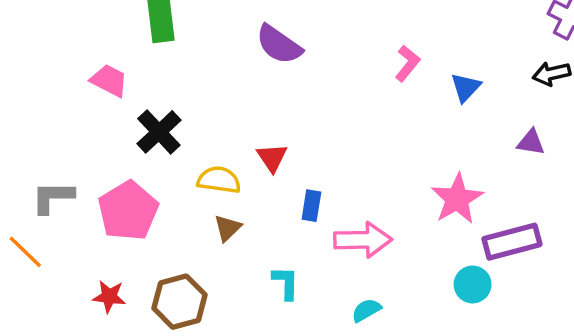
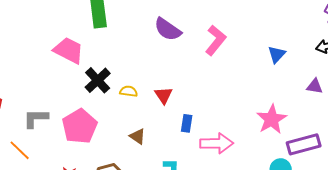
pink L-shape: (407, 63) -> (216, 40), moved, size x1.4
pink trapezoid: (109, 81) -> (69, 50), size x1.4
yellow semicircle: (219, 180) -> (129, 91), moved, size x0.7
brown triangle: (227, 228) -> (138, 136), turned -42

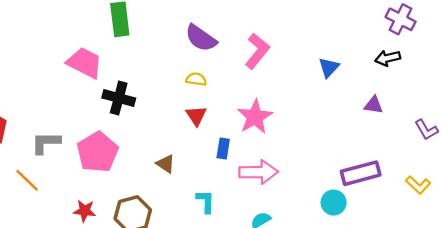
black cross: (98, 80) -> (119, 98), turned -32
yellow semicircle: (129, 91) -> (196, 79), moved
pink star: (272, 119) -> (255, 117), moved

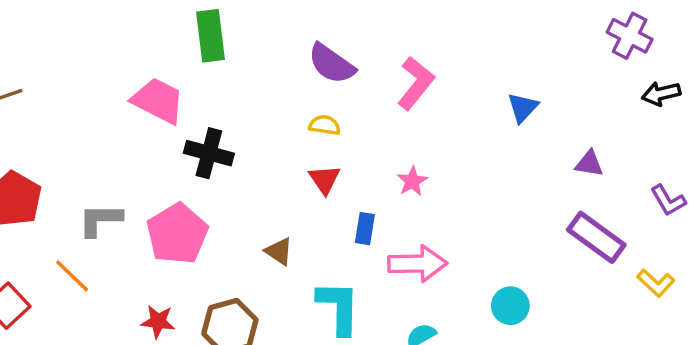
black arrow: (388, 58) -> (661, 94), moved
pink star: (255, 117) -> (412, 181), size x0.6
purple rectangle: (361, 173) -> (596, 237), moved, turned 51
cyan L-shape: (206, 201) -> (339, 307), size x1.6
cyan circle: (334, 203) -> (510, 306), moved

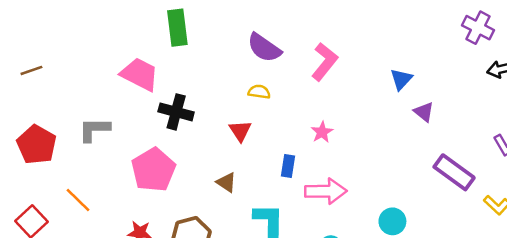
purple triangle: (589, 164) -> (424, 112), moved, turned 30
red triangle: (325, 179) -> (240, 131), moved
gray L-shape: (100, 220) -> (94, 130), moved

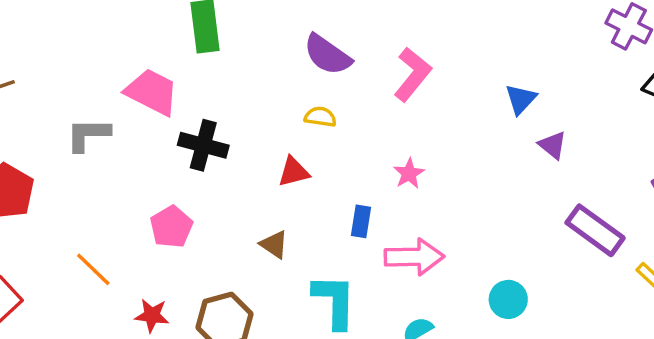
gray L-shape: (94, 130) -> (88, 135), moved
red triangle: (240, 131) -> (294, 172), turned 50
pink pentagon: (153, 170) -> (171, 227), size x0.7
orange line: (78, 200) -> (93, 269), moved

